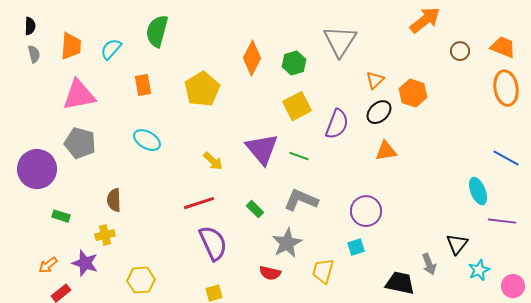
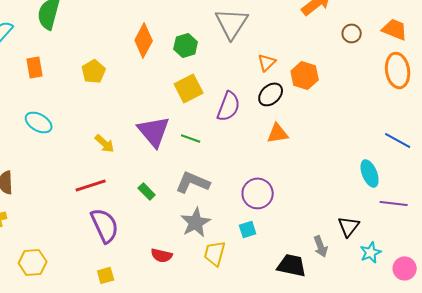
yellow pentagon: (202, 89) -> (94, 71), size x0.7
gray star: (287, 243) -> (196, 222), moved

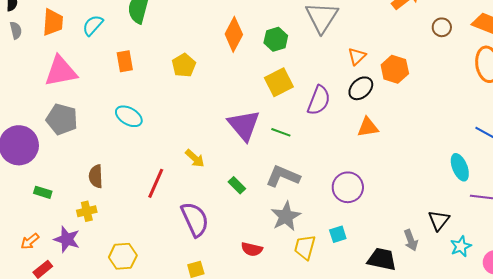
yellow arrow: (105, 143) -> (195, 158), moved
red line: (91, 185) -> (156, 183), moved, turned -48
cyan square: (248, 229) -> (338, 234), moved

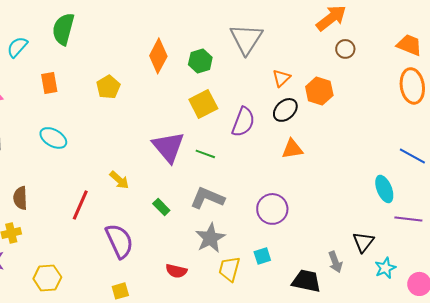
brown circle: (442, 27) -> (345, 49), moved

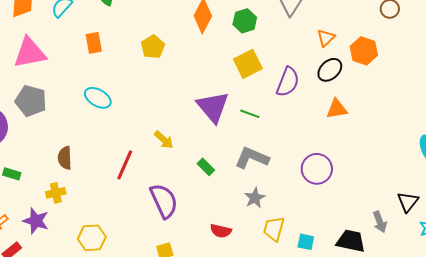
gray star: (210, 238) -> (255, 198), size x0.7
cyan square: (262, 256) -> (306, 242), moved, turned 30

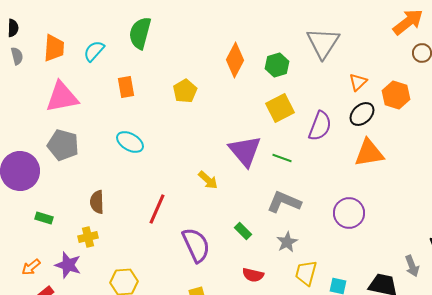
orange triangle: (337, 109) -> (369, 153), size x1.4
yellow arrow: (164, 140) -> (208, 180), moved
green rectangle: (206, 167) -> (243, 231), moved

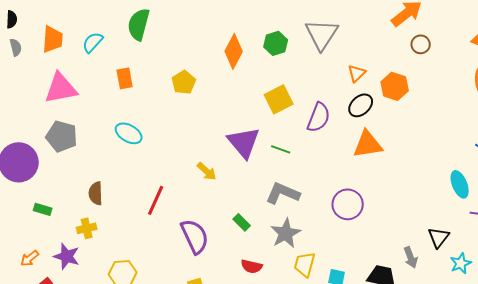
green hexagon: (277, 65) -> (276, 43), moved
gray star: (287, 242) -> (286, 233), size x1.4

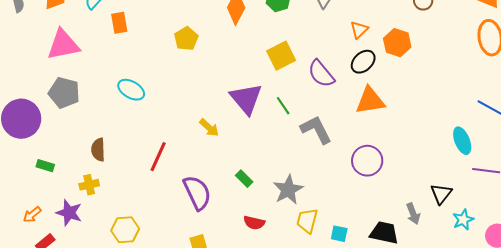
orange rectangle: (125, 78) -> (119, 23), moved
purple semicircle: (319, 117) -> (321, 74), turned 120
green line: (281, 149) -> (283, 106), turned 36
gray L-shape: (283, 193) -> (316, 130), moved, turned 40
purple circle: (348, 204) -> (367, 161), moved

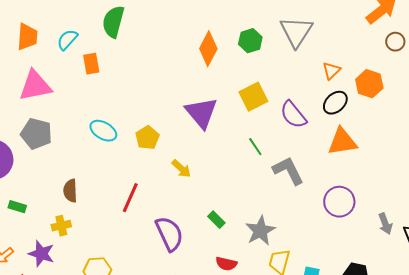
yellow pentagon: (186, 39) -> (147, 138), moved
purple triangle: (246, 99) -> (201, 113), moved
gray arrow: (413, 214) -> (385, 224), moved

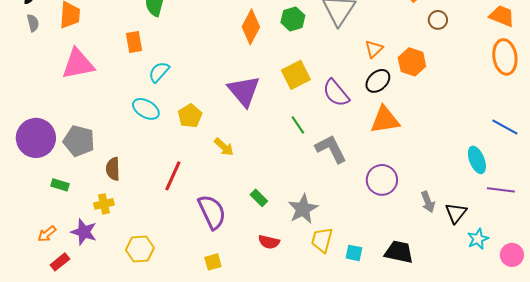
cyan semicircle: (67, 40) -> (159, 72), moved
gray pentagon: (36, 134) -> (79, 141), moved

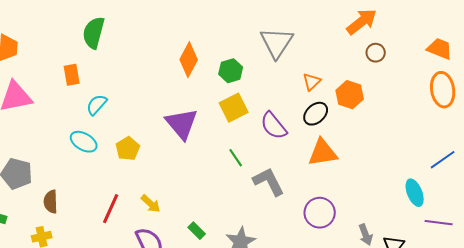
green hexagon: (293, 19) -> (231, 71), moved
blue line: (505, 127) -> (443, 160), turned -64
yellow arrow: (224, 147) -> (151, 204), moved

